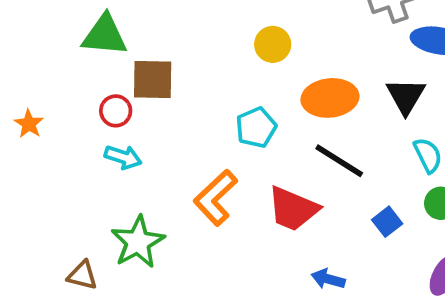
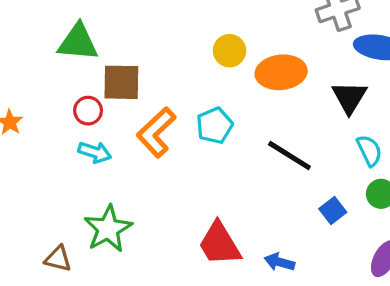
orange ellipse: (330, 98) -> (281, 72), moved
orange L-shape: (215, 198) -> (156, 132), moved
red trapezoid: (293, 209) -> (220, 244), moved, turned 36

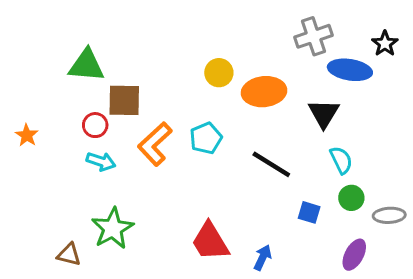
blue square: (333, 210) -> (309, 212), turned -35
blue arrow: (279, 262) -> (263, 258), turned 100

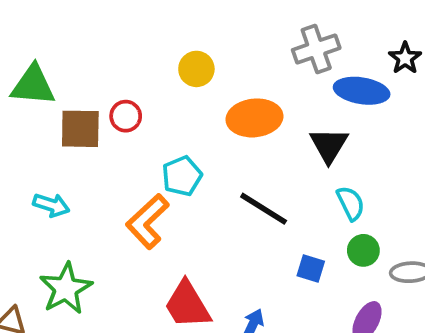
yellow circle: (219, 73) -> (196, 69), moved
red circle: (95, 125) -> (126, 116), moved
orange L-shape: (155, 144) -> (147, 221), moved

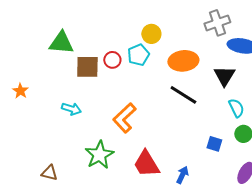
cyan pentagon: (182, 176) -> (138, 55), moved
black line: (264, 209) -> (183, 95), moved
green star: (66, 289) -> (99, 155), moved

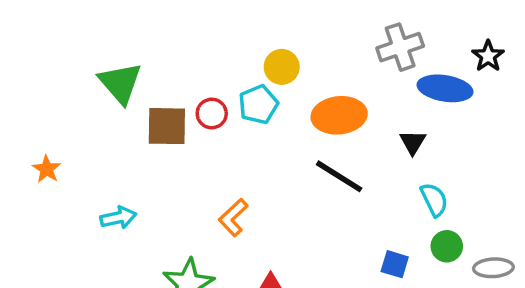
green triangle: (61, 43) -> (120, 83), turned 44
black triangle: (224, 76) -> (413, 142), size x0.7
cyan arrow: (71, 109) -> (118, 218), moved, turned -30
orange L-shape: (124, 118) -> (233, 218), size x0.7

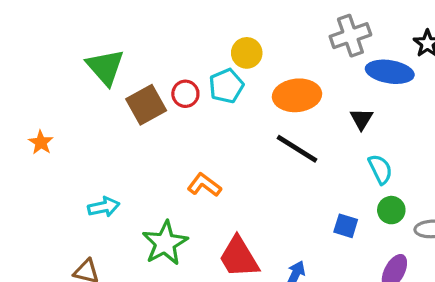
brown square: (167, 126) -> (146, 105), turned -30
cyan arrow: (118, 218) -> (104, 207), moved
orange L-shape: (233, 218) -> (204, 185), turned 80

